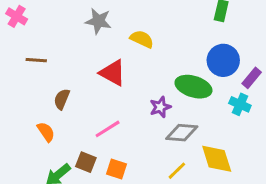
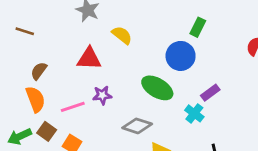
blue circle: (223, 60) -> (181, 56), moved
red triangle: (113, 73) -> (89, 59), turned -40
purple star: (160, 107) -> (102, 95), moved
orange semicircle: (46, 132) -> (35, 99), moved, size x1.4

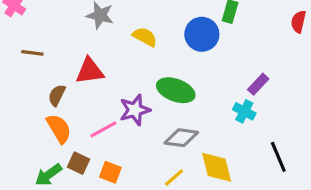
blue circle: (181, 56) -> (202, 34), moved
red triangle: (89, 59) -> (90, 71), moved
green ellipse: (157, 88) -> (176, 90), moved
purple star: (102, 95) -> (135, 110), size x1.4

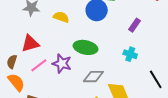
purple rectangle: (258, 84) -> (135, 25), moved
purple star: (135, 110) -> (62, 64), turned -30
pink line: (103, 129) -> (39, 65), moved

